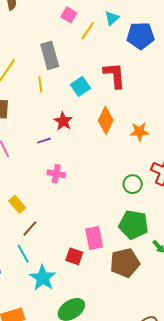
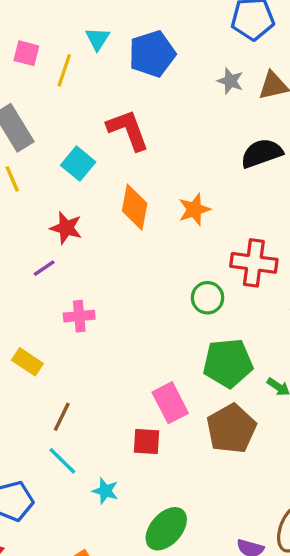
yellow rectangle: (17, 204) -> (27, 362), moved
cyan star: (43, 278) -> (105, 491), size x0.6

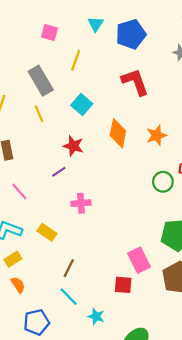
yellow line: (64, 70) -> (76, 60), moved
red L-shape: (128, 130) -> (135, 82), moved
green circle: (207, 298) -> (163, 182), moved

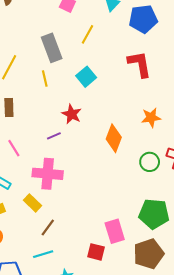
orange diamond: (118, 133) -> (114, 138), moved
pink cross: (81, 203) -> (48, 174), moved, size x1.6
yellow rectangle: (47, 232) -> (33, 203), moved
cyan line: (69, 297) -> (43, 254), turned -72

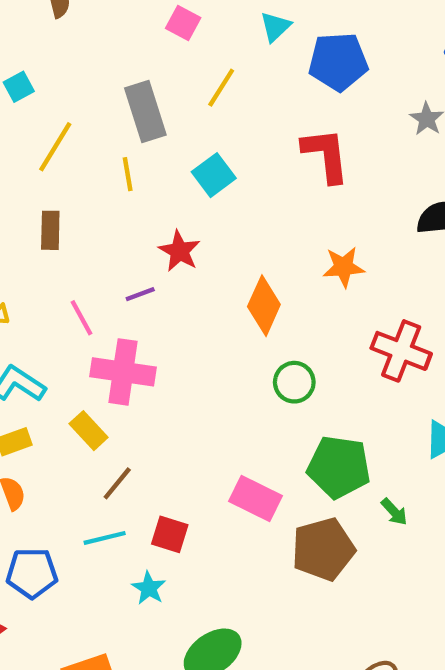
pink line: (14, 148) -> (82, 318), moved
green circle: (150, 162) -> (294, 382), moved
pink rectangle: (115, 231) -> (256, 499), turned -50
red square: (96, 252) -> (170, 534), moved

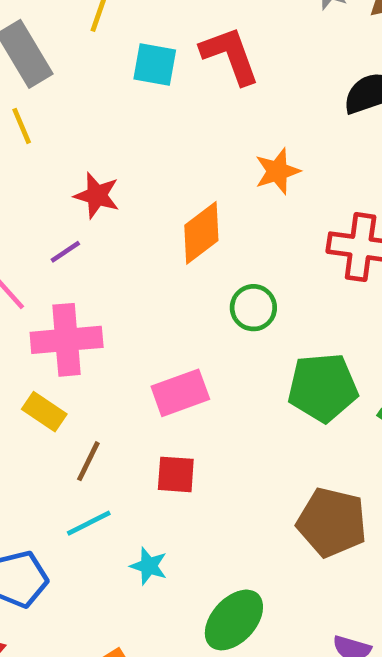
cyan square: (214, 175) -> (155, 64), moved, turned -30
orange diamond: (264, 306) -> (201, 233), turned 42
pink rectangle: (256, 499) -> (180, 393), moved, turned -33
red square: (170, 534) -> (176, 474), moved
brown pentagon: (323, 549) -> (332, 522), moved, turned -30

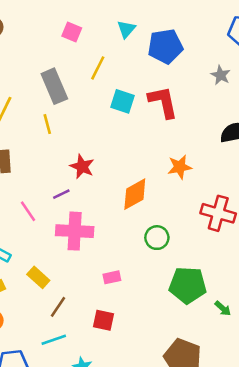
pink cross: (67, 340) -> (75, 231), moved
pink rectangle: (180, 393) -> (112, 277), size x0.6

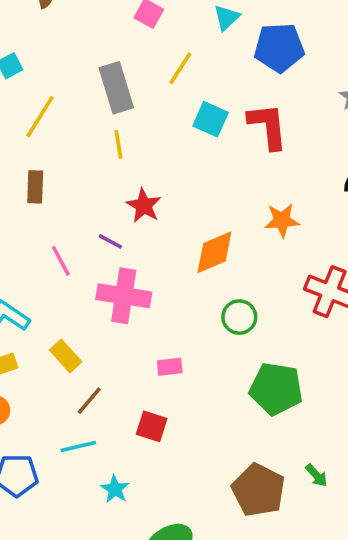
yellow line: (47, 124) -> (118, 144), moved
purple line: (61, 194) -> (110, 241), turned 48
green arrow: (223, 308) -> (316, 475), moved

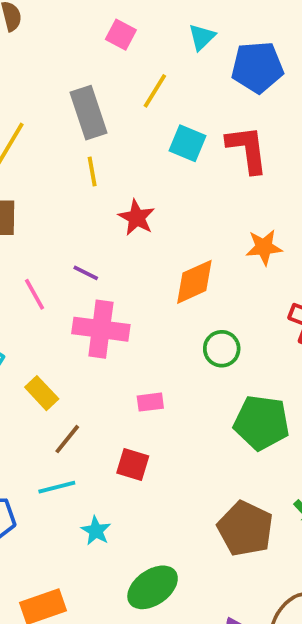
red star: (144, 206) -> (137, 218), moved

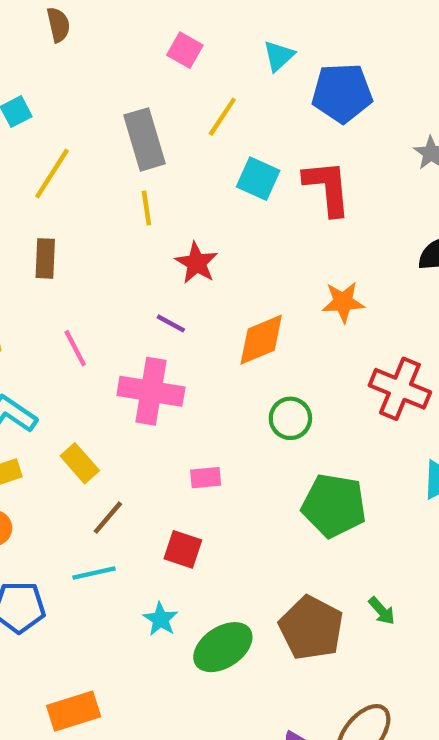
purple line: (86, 273) -> (171, 323), moved
cyan star: (96, 531) -> (161, 619), moved
green ellipse: (153, 587) -> (223, 647), moved

